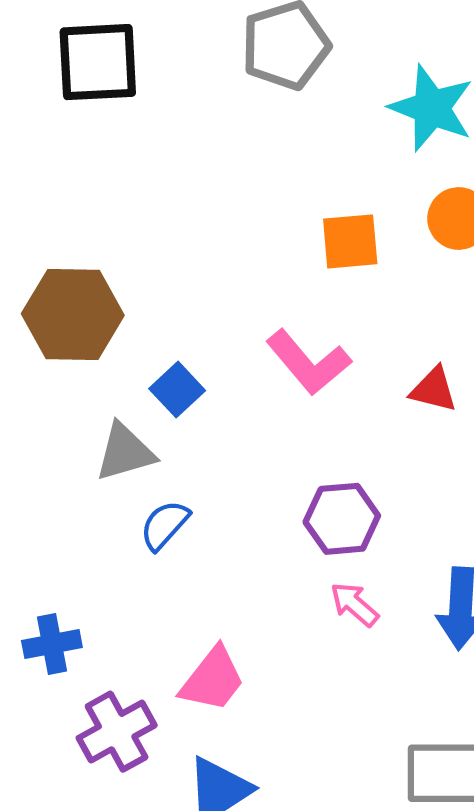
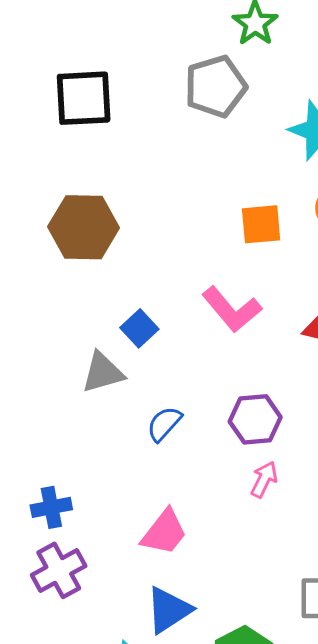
brown hexagon: (73, 314) -> (84, 227), moved
blue semicircle: (165, 525) -> (164, 424), moved
pink arrow: (354, 604) -> (264, 479), turned 75
purple cross: (117, 732) -> (59, 570), moved

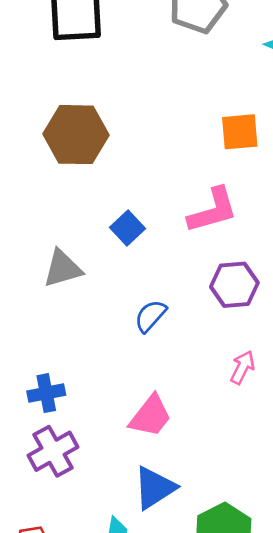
pink L-shape: (232, 309) -> (213, 210), turned -66
gray triangle: (103, 372) -> (62, 269), moved
purple hexagon: (255, 419) -> (234, 285), moved

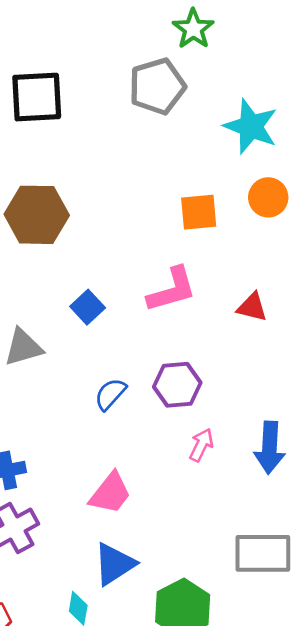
purple hexagon: (234, 285) -> (177, 385), moved

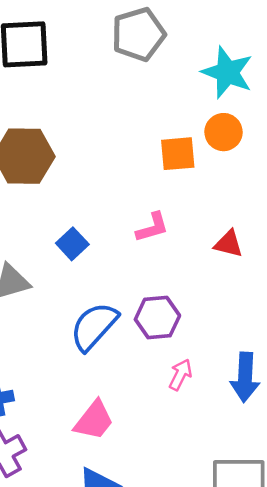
orange circle: (268, 197) -> (223, 132), moved
pink L-shape: (172, 290) -> (152, 227), size x0.7
blue semicircle: (110, 394) -> (94, 326), size x1.6

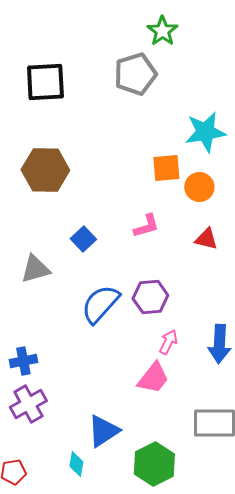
cyan star: (227, 72) -> (205, 132), moved, turned -30
orange circle: (223, 132) -> (199, 187), moved
pink trapezoid: (94, 420) -> (153, 378), moved

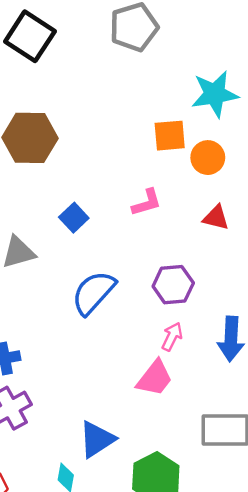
black square: (45, 82) -> (30, 36), turned 36
purple hexagon: (150, 297) -> (173, 285), moved

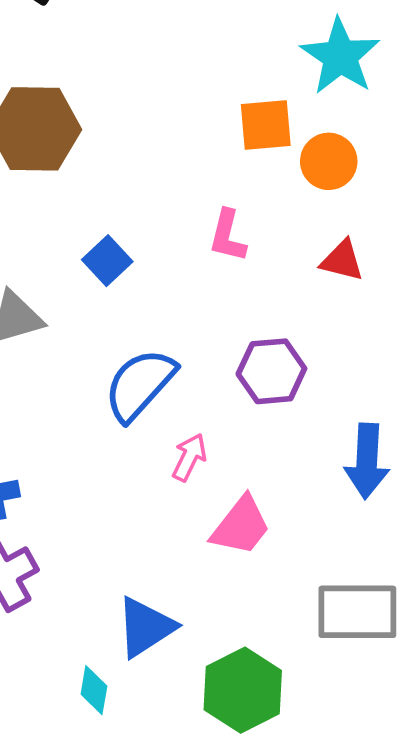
cyan star: (215, 94) -> (340, 56), turned -30
pink L-shape: (147, 203) -> (228, 236), turned 120
pink arrow: (172, 337) -> (189, 457), moved

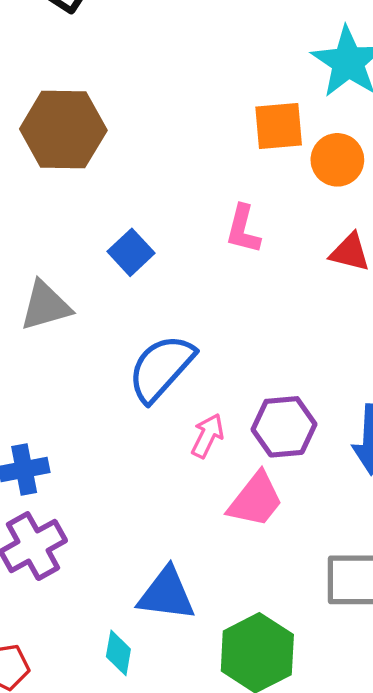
purple hexagon: (271, 371) -> (284, 427), moved
blue triangle: (145, 627) -> (167, 594), turned 40

